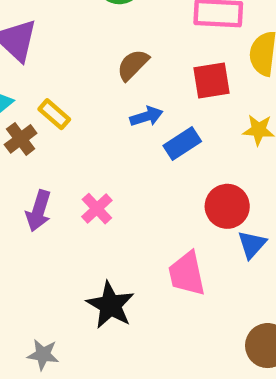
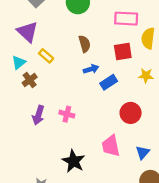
brown semicircle: (133, 65) -> (84, 44), turned 119
yellow rectangle: (54, 114) -> (46, 56), moved
pink cross: (97, 209) -> (67, 114), turned -32
blue triangle: (252, 244) -> (143, 152), moved

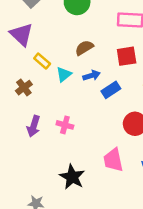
brown semicircle: (84, 44) -> (84, 48), turned -105
cyan triangle: (19, 62) -> (64, 74), moved

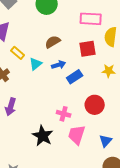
pink cross: (65, 125) -> (64, 114), moved
pink trapezoid: (113, 160) -> (77, 135), turned 30
black star: (72, 177) -> (43, 136), moved

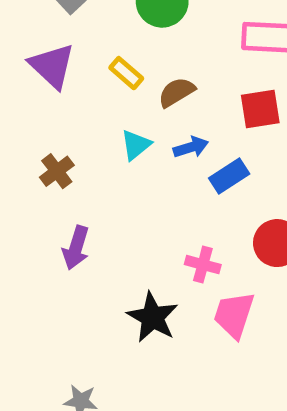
yellow rectangle: (18, 53) -> (126, 73), moved

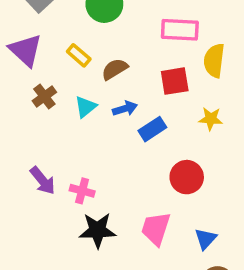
brown cross: (57, 171) -> (44, 97), moved
purple arrow: (76, 248) -> (43, 181), turned -56
pink cross: (203, 265) -> (82, 191), moved
black star: (153, 317) -> (98, 230), turned -30

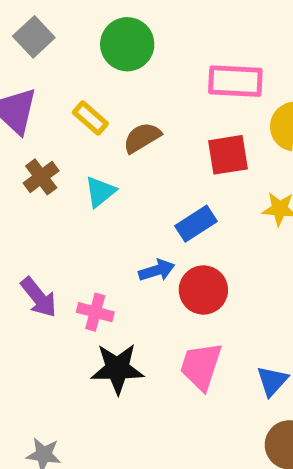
blue arrow: (125, 109) -> (157, 270), moved
red circle: (187, 177) -> (203, 290), moved

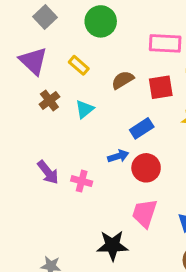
brown semicircle: (142, 138) -> (123, 80), moved
black star: (117, 369) -> (112, 245), moved

